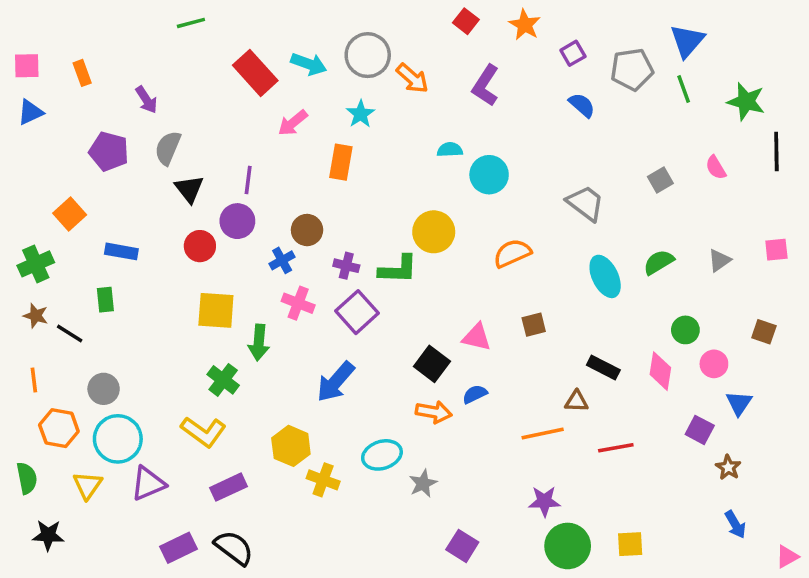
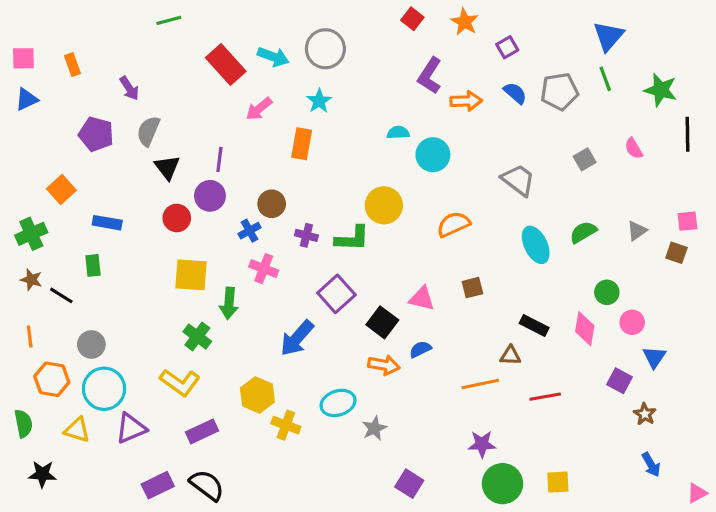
gray pentagon: (632, 69) -> (559, 91), moved
orange arrow: (412, 78) -> (466, 101), moved, turned -44
purple square: (357, 312) -> (336, 294), moved
brown square: (764, 332) -> (676, 253), moved
yellow triangle: (87, 485) -> (77, 430), turned -48

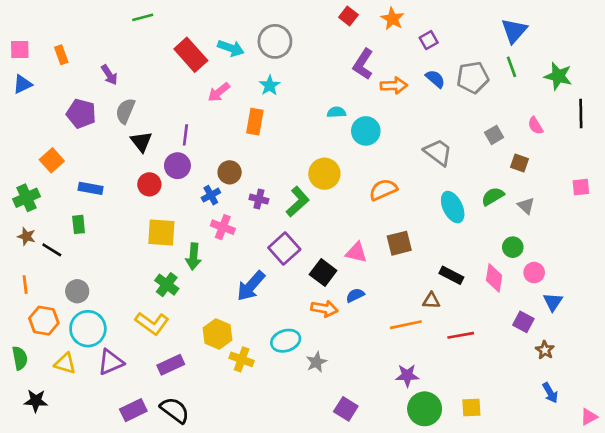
gray triangle: (637, 231) -> (526, 206), moved, turned -42
green L-shape: (352, 239) -> (298, 202), turned -44
brown square: (676, 253) -> (519, 163), moved
brown square: (472, 288) -> (399, 243), size x1.4

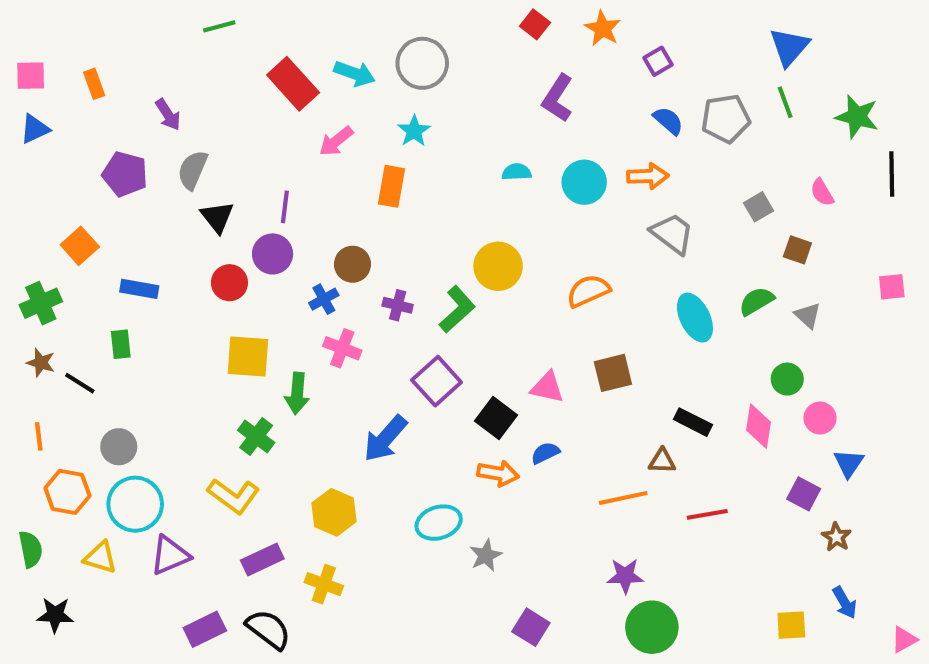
orange arrow: (394, 86) -> (648, 176), moved
cyan circle: (366, 131) -> (584, 182), moved
yellow cross: (242, 359) -> (324, 584), moved
yellow square: (471, 407) -> (791, 625), moved

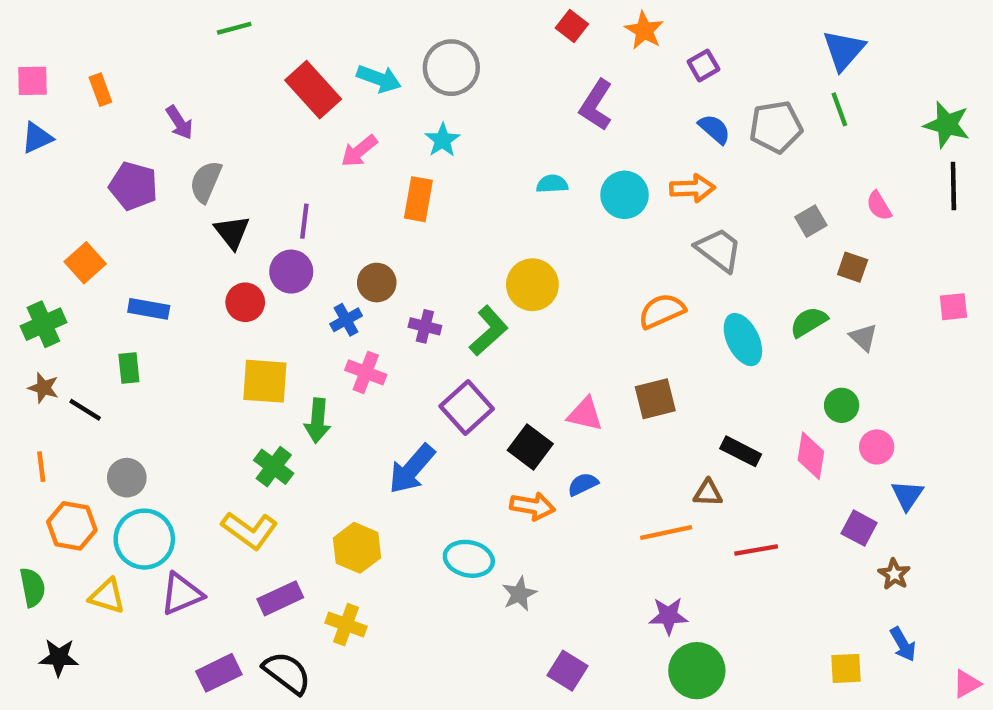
green star: (857, 117) -> (947, 125), moved
orange semicircle: (588, 291) -> (662, 311), moved
cyan ellipse: (439, 523) -> (469, 559), turned 30

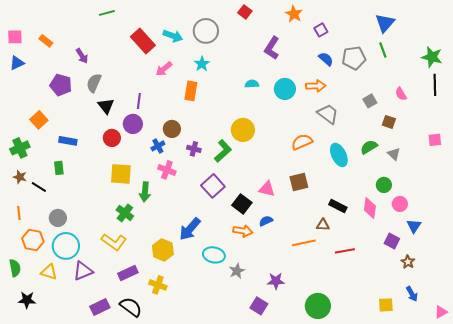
red square: (572, 26) -> (245, 12), moved
orange rectangle: (100, 90) -> (46, 41), turned -32
blue arrow: (412, 469) -> (190, 229), moved
purple star: (668, 616) -> (276, 281), moved

